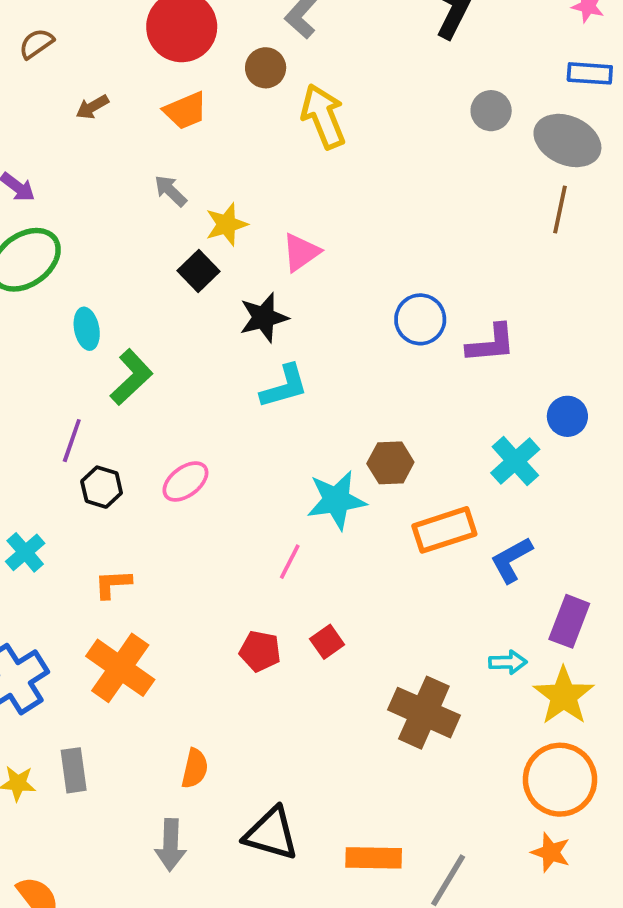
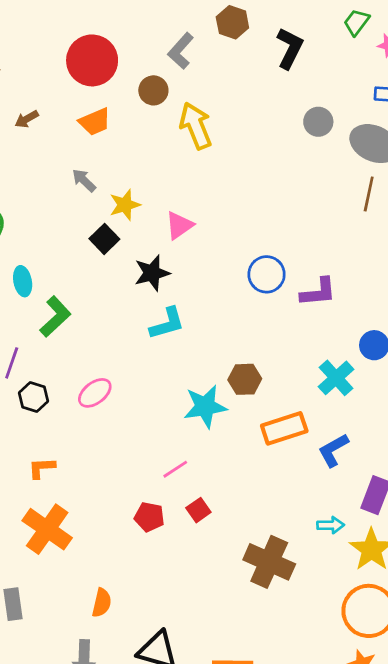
pink line: (290, 562) -> (175, 469), moved, turned 30

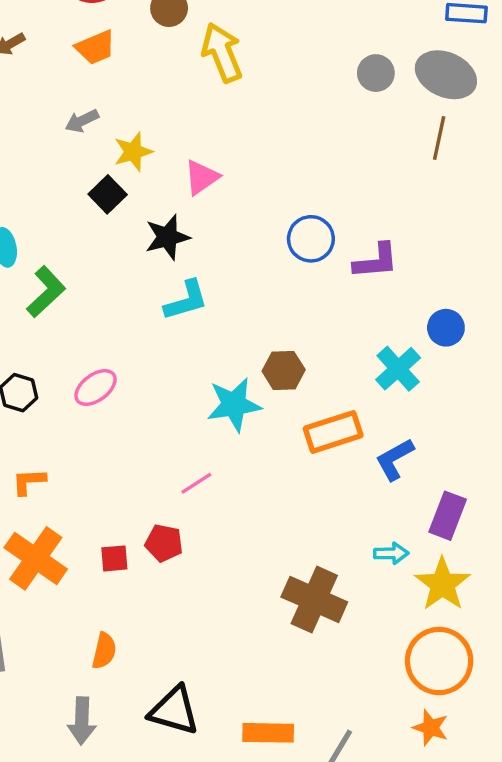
gray circle: (318, 122) -> (376, 73), moved
gray arrow: (84, 180) -> (82, 121), turned -70
red square: (198, 510) -> (114, 558), moved, turned 30

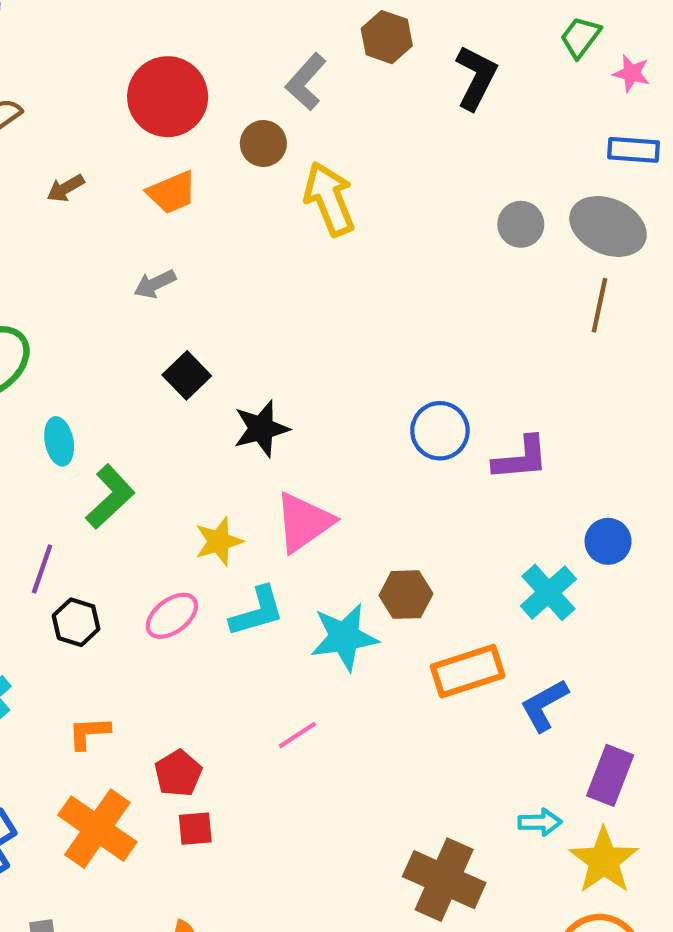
yellow star: (133, 152) -> (219, 541), moved
pink triangle: (202, 177) -> (304, 522), moved, size x1.4
cyan L-shape: (186, 300) -> (257, 612), moved
red pentagon: (164, 543) -> (178, 773), moved, turned 30

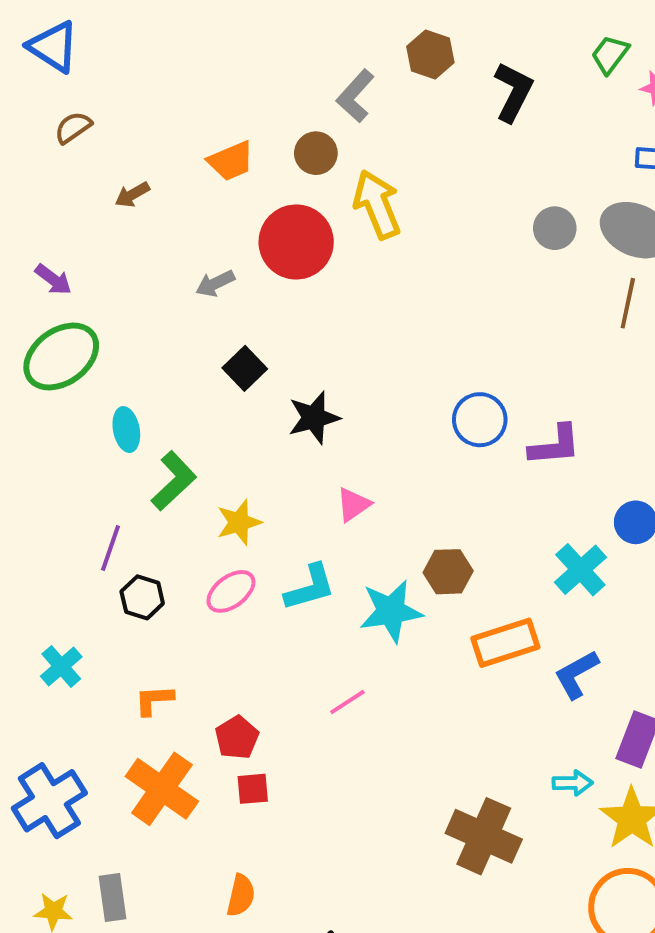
red circle: (168, 97) -> (296, 242), moved
orange trapezoid: (172, 192) -> (231, 161), moved
pink triangle: (304, 522) -> (353, 505), size x0.6
yellow star: (219, 541) -> (239, 522), moved

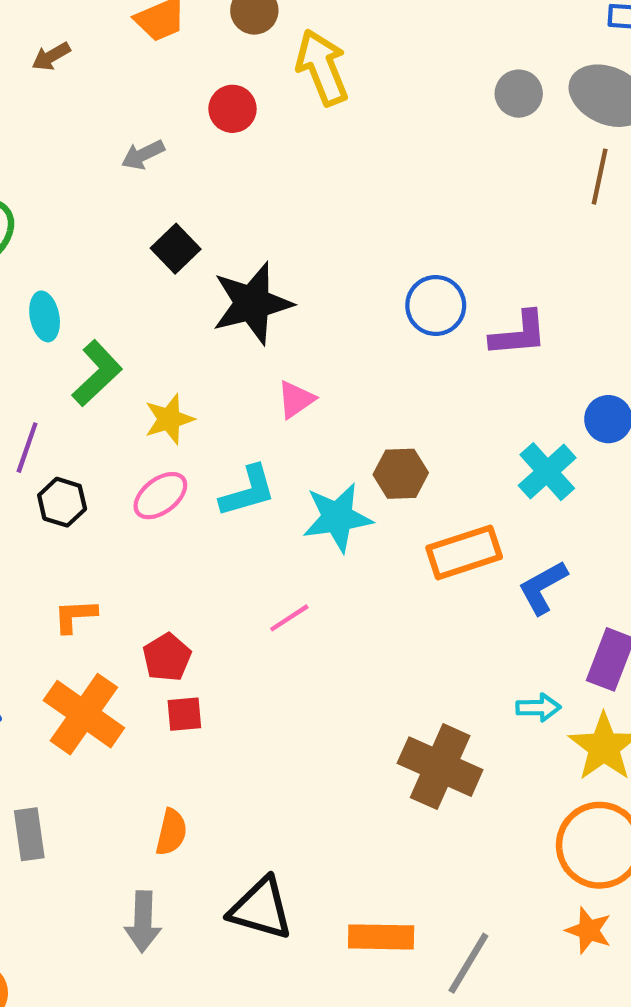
red circle: (296, 242) -> (232, 109), size x0.6
black star: (314, 418) -> (252, 303), size x1.4

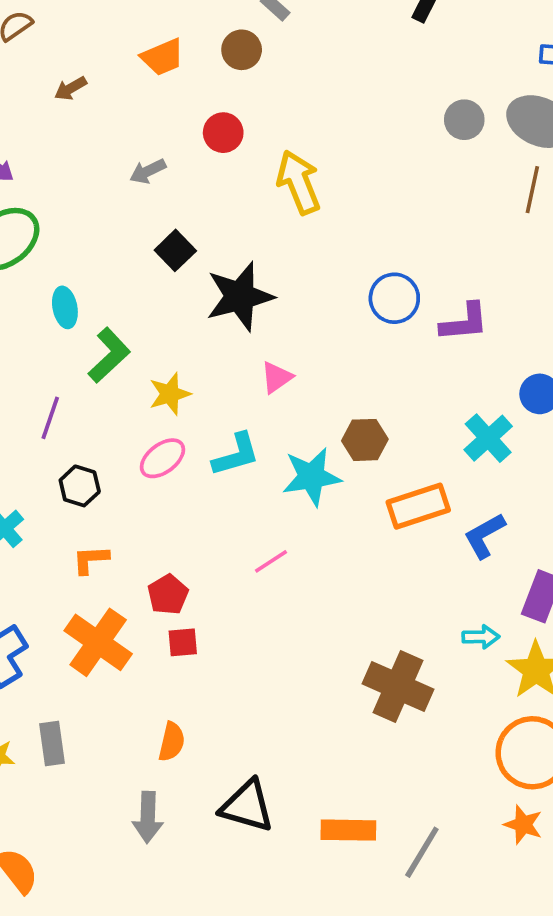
yellow arrow: (322, 67) -> (299, 182), moved
black hexagon: (62, 502) -> (80, 486), moved

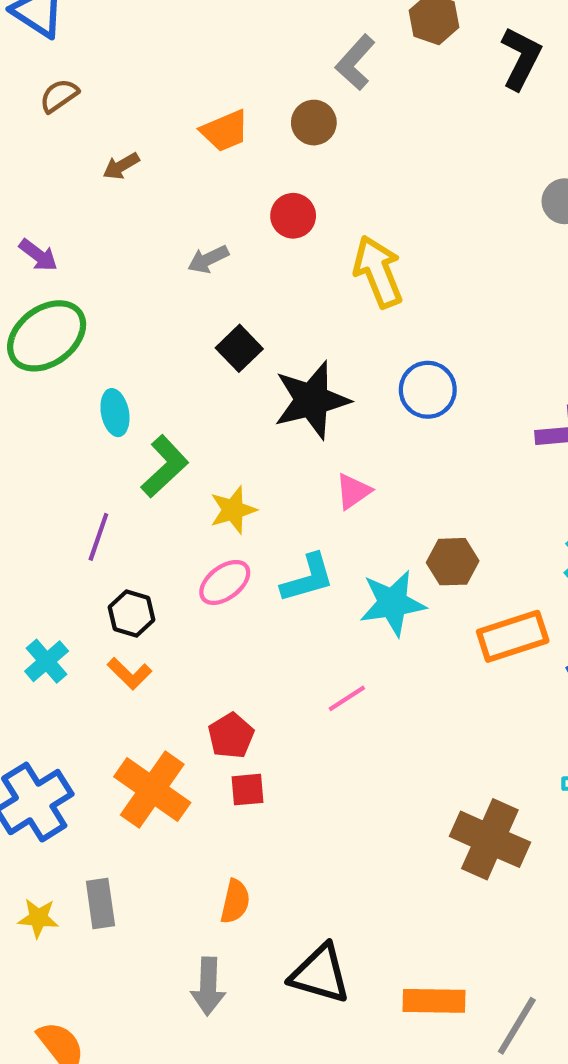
blue circle: (394, 298) -> (428, 390), moved
orange L-shape: (91, 560) -> (129, 674), moved, turned -132

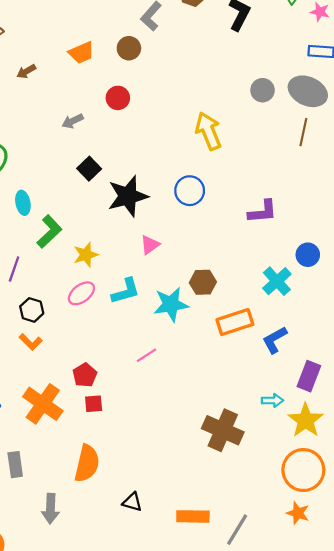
yellow arrow: (378, 272) -> (208, 131), moved
orange semicircle: (235, 901) -> (87, 463), size x1.6
black triangle: (320, 974) -> (132, 502), size x0.6
gray arrow: (208, 986) -> (51, 509), moved

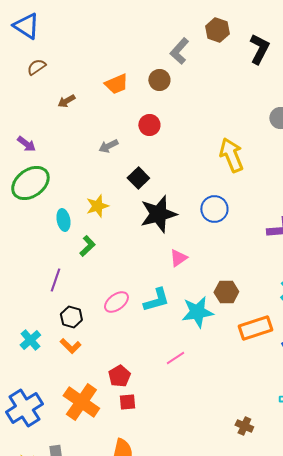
black square: (89, 169) -> (138, 178), moved
green L-shape: (49, 232) -> (87, 246), size x0.7
yellow star: (86, 255) -> (97, 206), moved
brown cross: (223, 430) -> (244, 426), size x0.5

